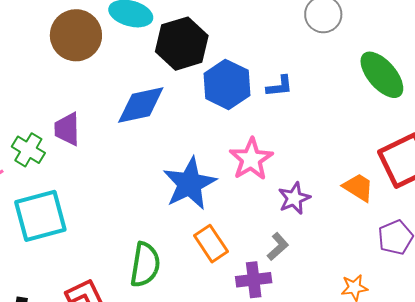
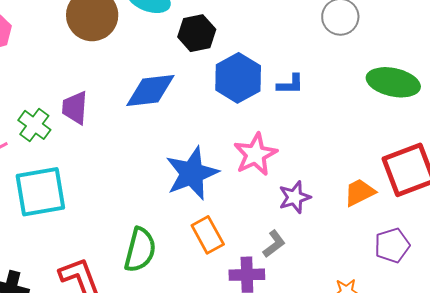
black hexagon: (182, 44) -> (197, 33), size x0.7
green ellipse: (382, 75) -> (393, 82), turned -42
orange trapezoid: (358, 187) -> (360, 192), turned -64

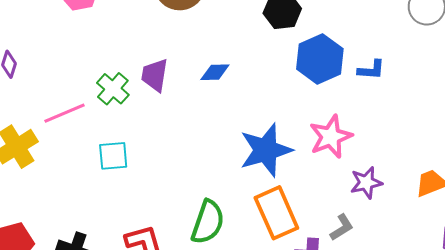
blue diamond: (150, 90) -> (215, 72), moved, size x0.6
cyan square: (40, 192) -> (113, 156), size x0.6
orange rectangle: (208, 235) -> (276, 213), size x1.4

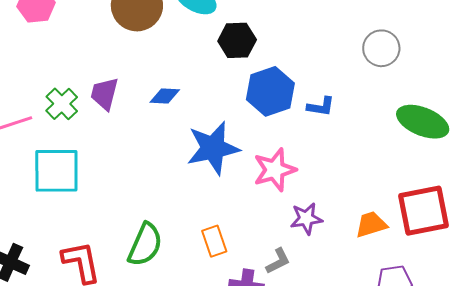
blue star: (266, 150) -> (213, 148), moved
cyan square: (113, 156) -> (56, 171), size x1.6
orange rectangle: (276, 213) -> (214, 241), size x0.6

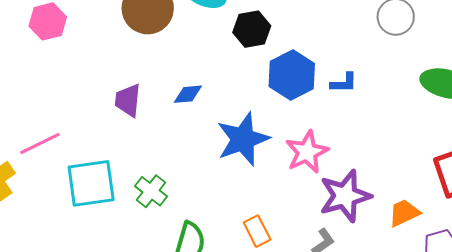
green cross: (62, 104) -> (151, 191), moved
purple star: (306, 219) -> (345, 196), size x1.6
orange trapezoid: (371, 225) -> (404, 213), moved

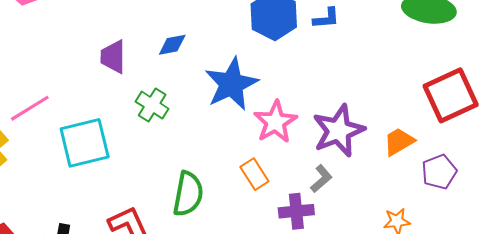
pink star: (307, 152) -> (275, 122), moved
green cross: (151, 191) -> (152, 105), moved

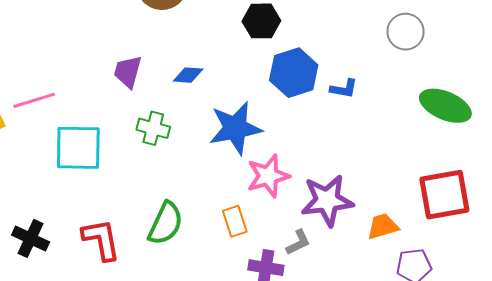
green cross: (152, 105) -> (153, 128), turned -32

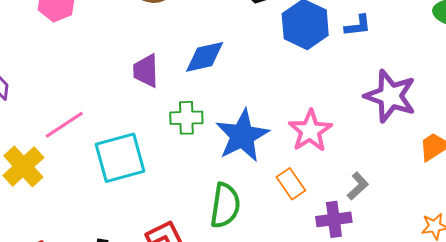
blue diamond: (188, 75) -> (205, 57), size x1.4
blue star: (235, 128) -> (242, 136), moved
purple star: (327, 200) -> (390, 96), moved, turned -30

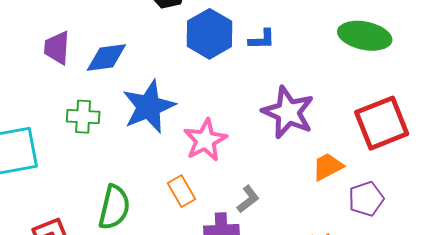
purple trapezoid: (146, 71) -> (57, 48), moved
blue star: (242, 136) -> (149, 107), moved

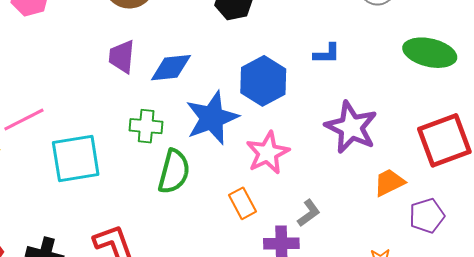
blue hexagon: (209, 34) -> (263, 81), moved
green semicircle: (114, 207) -> (174, 172), moved

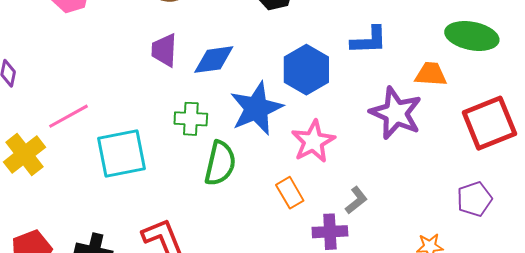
blue L-shape: (327, 54) -> (369, 40), size x1.4
orange trapezoid: (389, 182) -> (431, 74), moved, turned 32

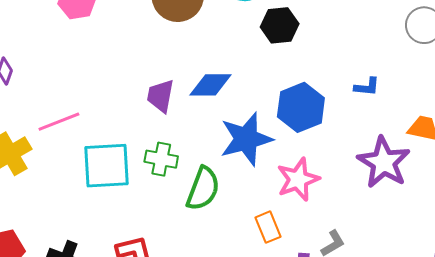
blue L-shape: (369, 40) -> (367, 87), size x0.7
purple trapezoid: (164, 50) -> (160, 96), moved
green cross: (191, 119) -> (161, 159), moved

